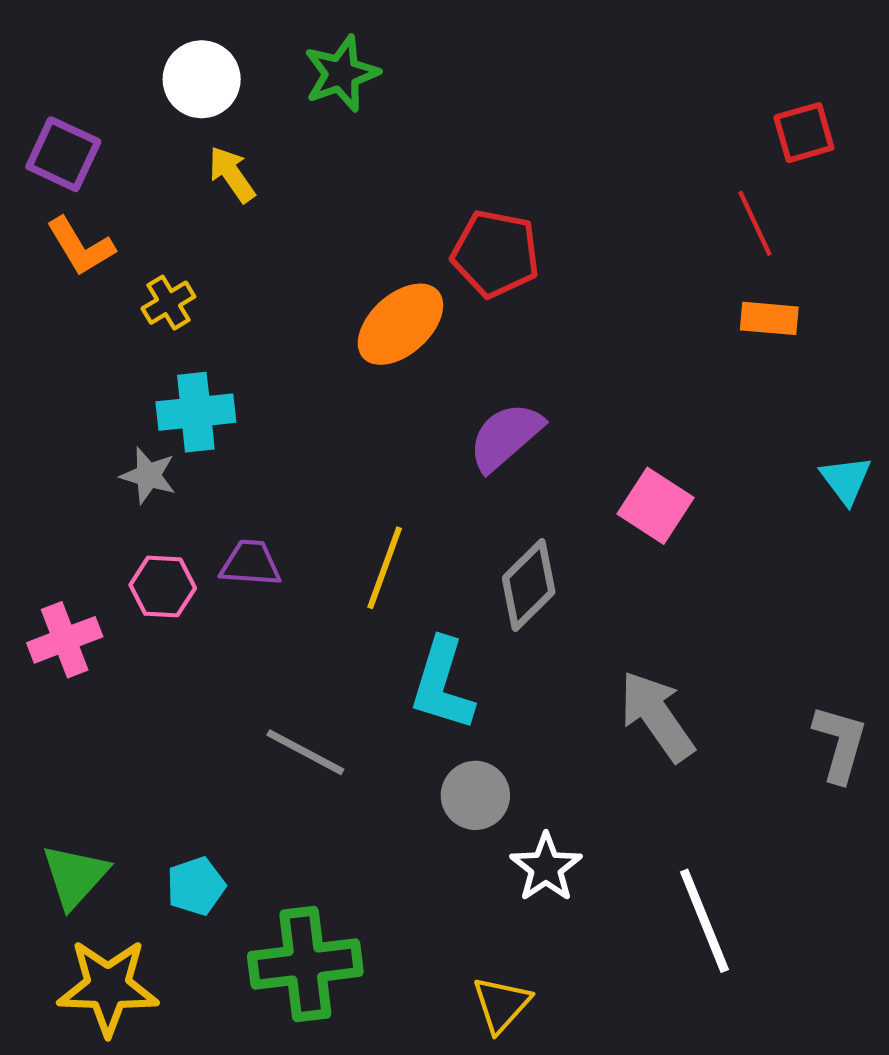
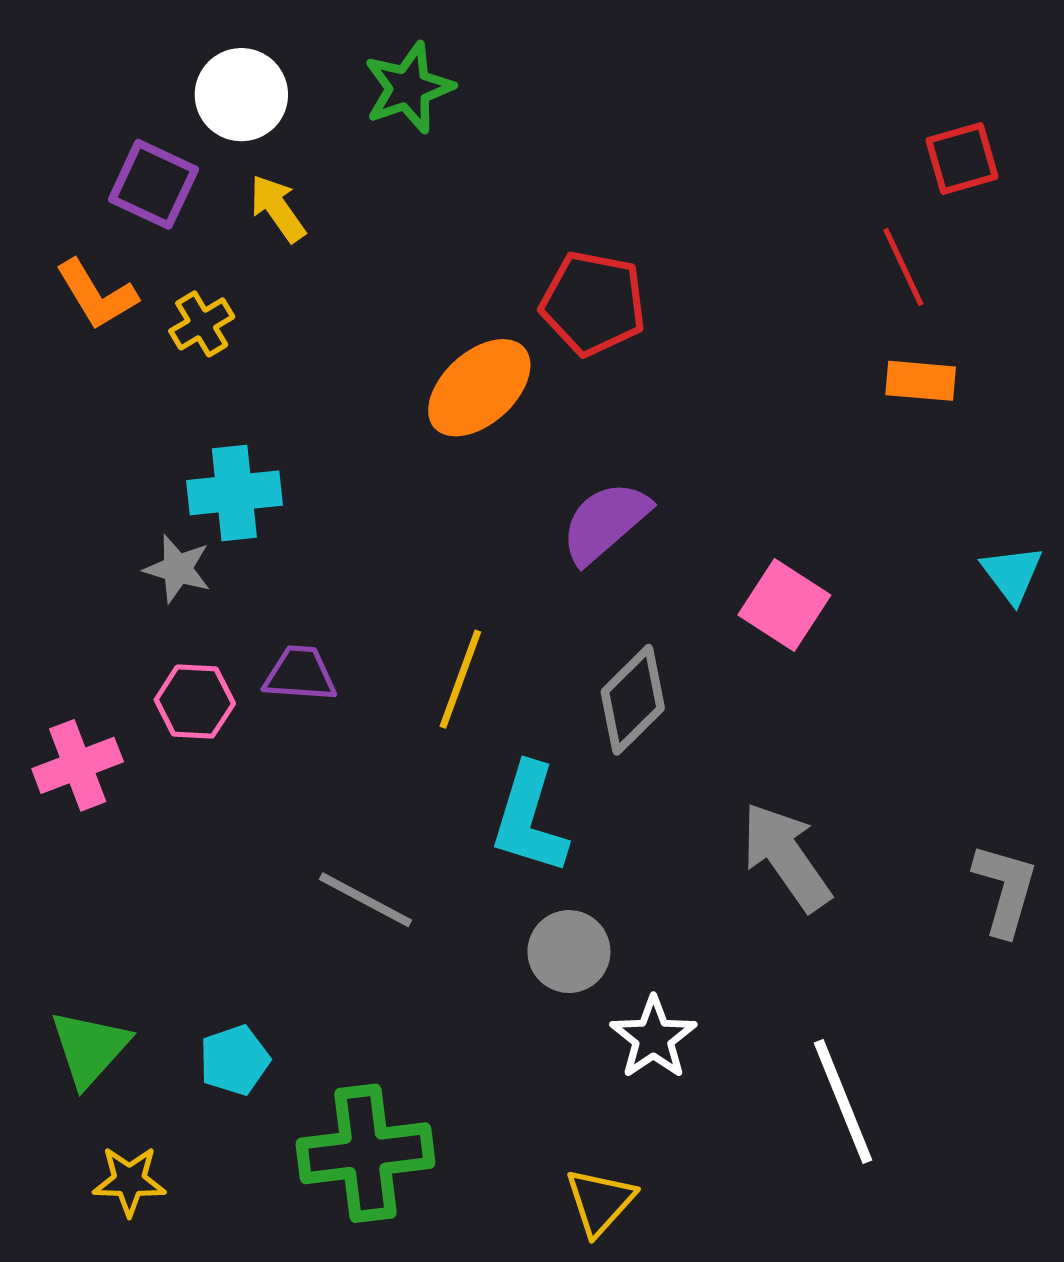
purple square: (63, 154) -> (153, 184), moved
yellow cross: (168, 303) -> (202, 324), moved
yellow star: (108, 987) -> (129, 1181), size x0.6

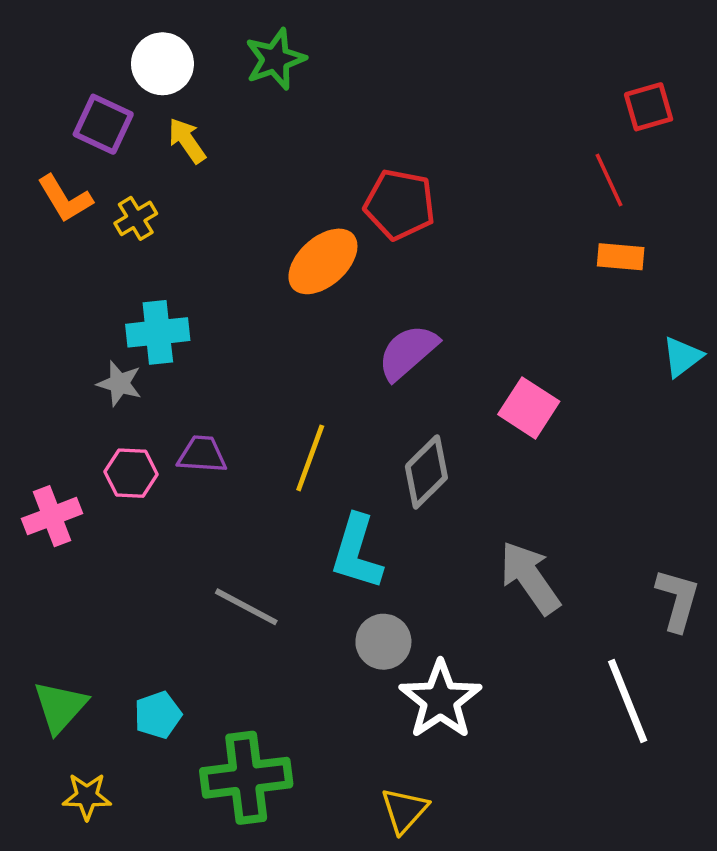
cyan triangle: (1012, 574) -> (682, 357), moved, turned 30
white star: (653, 1038) -> (440, 700), size x1.4
white line: (843, 1102) -> (628, 701), moved

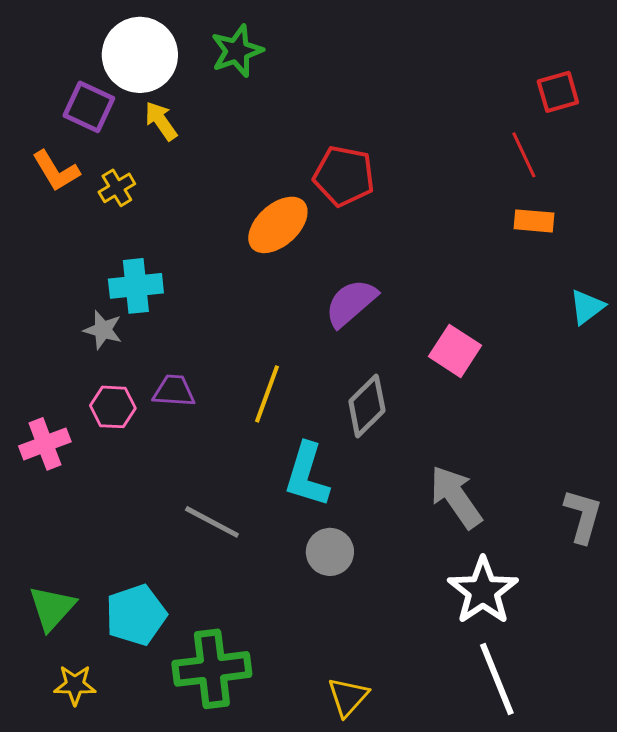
white circle: (162, 64) -> (140, 55), size x1.4
white star: (440, 700) -> (483, 591), moved
white line: (628, 701) -> (497, 679), moved
cyan pentagon: (158, 715) -> (136, 615), size x1.5

